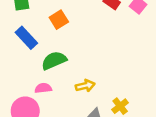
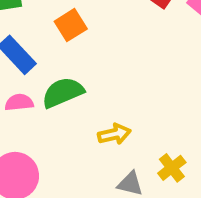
pink semicircle: (43, 88) -> (19, 102), moved

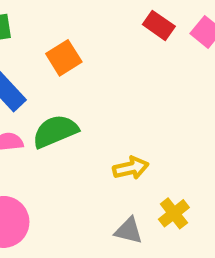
yellow arrow: (114, 134) -> (131, 168), moved

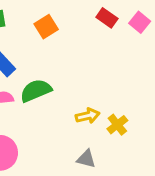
orange square: (64, 58) -> (46, 27), moved
yellow cross: (174, 213) -> (117, 125), moved

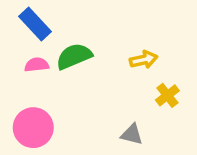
yellow arrow: (88, 116) -> (144, 60), moved

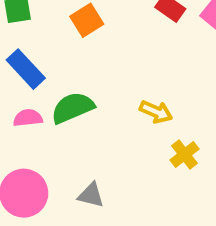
yellow arrow: (144, 60) -> (156, 112), turned 36
gray triangle: (132, 134) -> (91, 195), moved

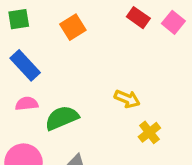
green semicircle: (73, 108) -> (62, 118), moved

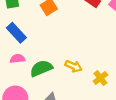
yellow arrow: (127, 99) -> (73, 66), moved

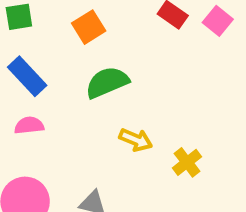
green semicircle: (41, 68) -> (107, 82), moved

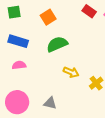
blue rectangle: (27, 76) -> (18, 41), turned -30

